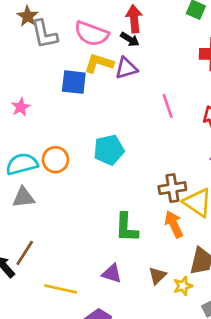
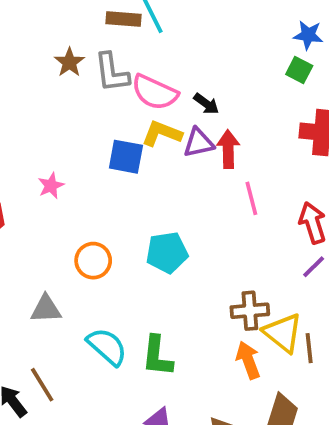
red arrow: (134, 19) -> (228, 149), moved
gray L-shape: (44, 34) -> (112, 73), moved
cyan semicircle: (22, 164) -> (107, 347), moved, turned 52
green L-shape: (126, 227) -> (157, 356), moved
brown line: (25, 253) -> (42, 385), turned -68

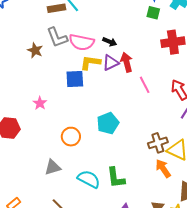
brown star: (69, 62) -> (35, 50), moved

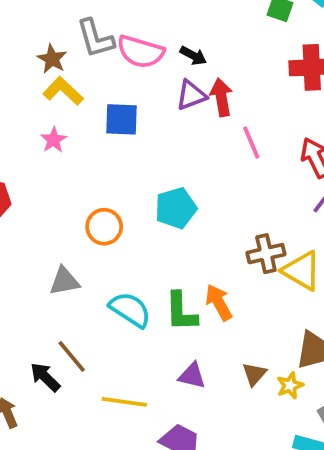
yellow L-shape: (90, 63) -> (63, 91), moved, turned 30
pink star: (40, 103) -> (54, 140), moved
orange arrow: (163, 168) -> (219, 302), moved

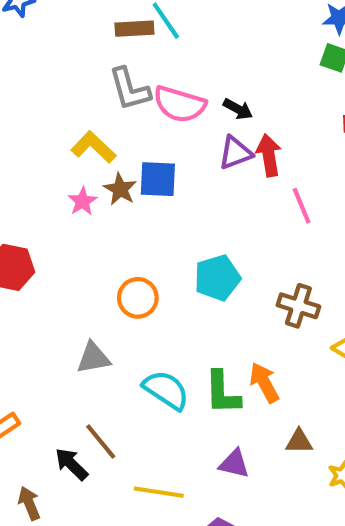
brown star: (52, 59) -> (120, 189), moved
brown cross: (266, 254) -> (298, 306), moved, turned 30
brown triangle: (254, 374) -> (299, 441), moved, turned 48

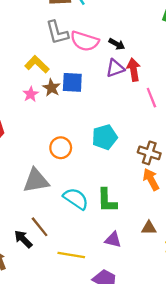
gray triangle: (93, 358) -> (36, 181), size x1.4
orange arrow: (264, 383) -> (151, 179), moved

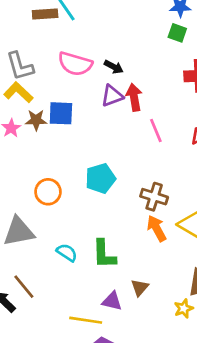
gray L-shape: (57, 33) -> (20, 66), moved
brown star: (51, 88) -> (36, 120), turned -30
cyan semicircle: (76, 199) -> (67, 253), size x0.7
brown triangle: (149, 228) -> (140, 288), moved, turned -49
yellow line: (71, 255) -> (86, 320), moved

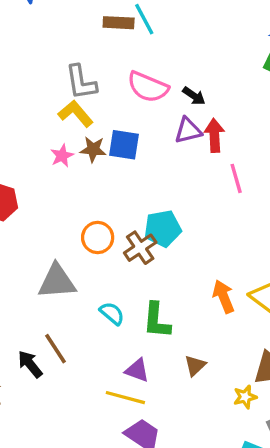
brown cross: (154, 197) -> (140, 248), moved, turned 32
purple triangle: (112, 301) -> (137, 370), moved

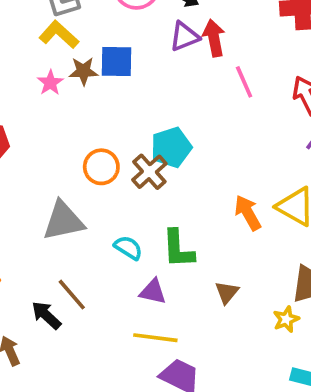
purple triangle: (137, 370) -> (153, 292), moved

